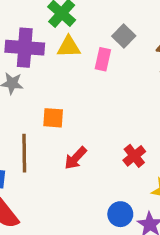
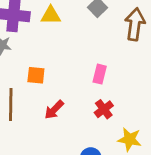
pink rectangle: (103, 59) -> (100, 74), moved

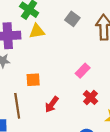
pink rectangle: (100, 74) -> (83, 71), turned 40

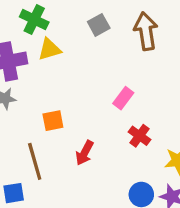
gray square: (72, 19) -> (99, 25), turned 32

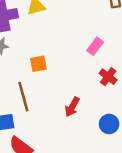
red arrow: (85, 153) -> (72, 107), moved

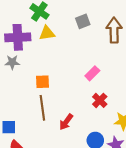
brown line: (23, 97) -> (42, 108), moved

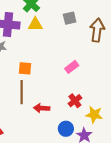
red cross: (100, 100) -> (75, 101), moved
red arrow: (66, 122) -> (42, 108), turned 49

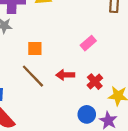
brown line: (22, 92) -> (33, 76), turned -40
red arrow: (42, 108) -> (65, 75), moved

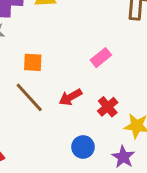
red arrow: (65, 75) -> (70, 97), turned -30
blue circle: (87, 114) -> (83, 147), moved

